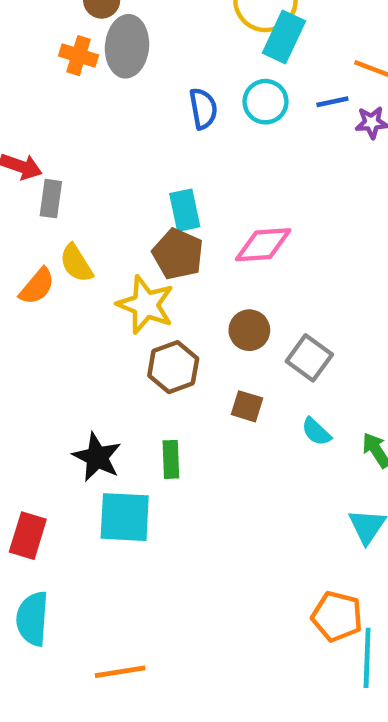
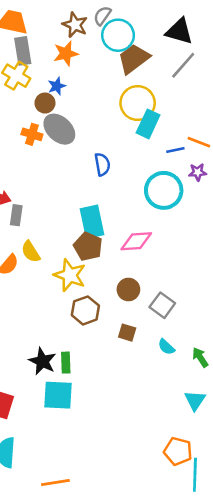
gray ellipse: (127, 46) -> (59, 129), turned -52
cyan circle: (266, 102) -> (164, 190), moved, size x1.5
blue line: (332, 102) -> (175, 150), moved
cyan rectangle: (185, 210) -> (92, 222), size x1.4
green rectangle: (171, 459) -> (66, 363), moved

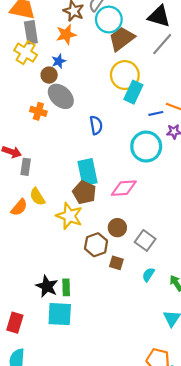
orange cross: (32, 134) -> (38, 111), moved
brown hexagon: (85, 310) -> (96, 245), moved
cyan semicircle: (166, 347) -> (148, 275), turned 80

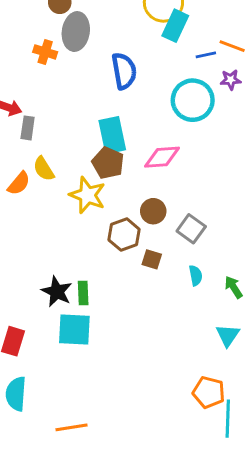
gray ellipse: (61, 96) -> (76, 32), turned 55
blue semicircle: (96, 125) -> (124, 71), size x1.4
cyan semicircle: (148, 275) -> (196, 275), turned 136

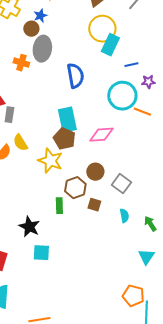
orange line: (232, 46) -> (142, 112), moved
green rectangle: (83, 293) -> (59, 206), moved
cyan square: (74, 330) -> (41, 253), size x0.7

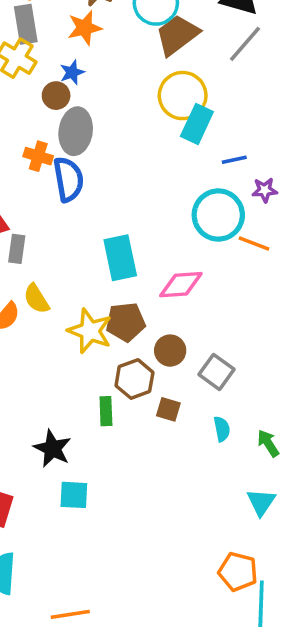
blue semicircle: (75, 76) -> (69, 179), moved
brown pentagon: (64, 139) -> (126, 322), moved, turned -30

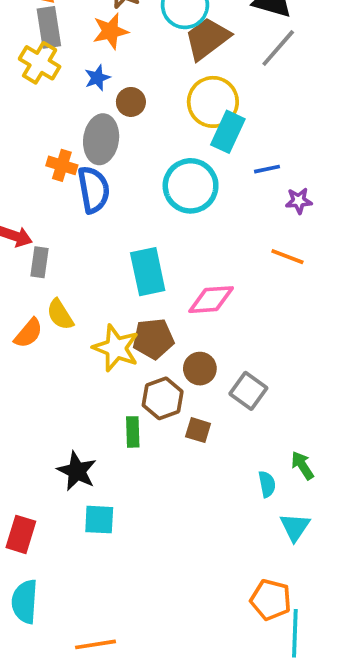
brown circle: (56, 96) -> (131, 102), moved
cyan circle: (218, 215) -> (191, 186), moved
cyan semicircle: (222, 429) -> (267, 484), moved

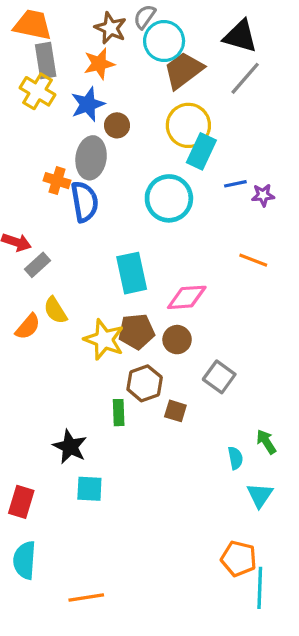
blue star: (97, 78) -> (88, 104), size x1.5
purple star: (299, 201) -> (263, 195), moved
gray rectangle: (40, 262) -> (38, 265), turned 40
brown circle: (200, 369) -> (177, 340), moved

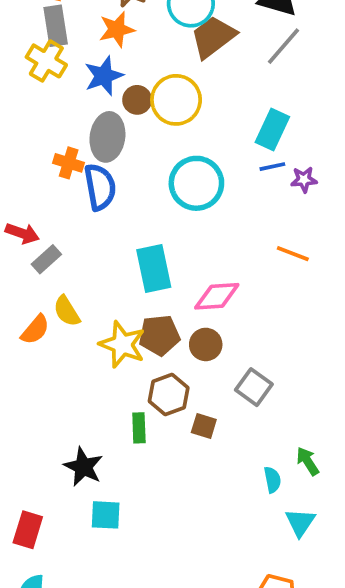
yellow circle: (188, 125) -> (176, 100), moved
cyan rectangle: (201, 151) -> (272, 130), moved

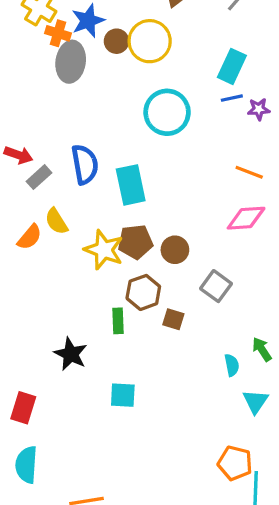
gray ellipse: (107, 137) -> (71, 62), moved
orange cross: (69, 163) -> (58, 33), moved
blue semicircle: (100, 187) -> (85, 164), moved
pink diamond: (217, 296) -> (246, 218), moved
cyan square: (106, 515) -> (123, 395), moved

